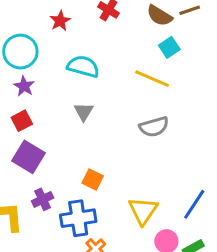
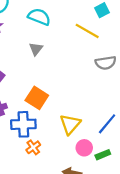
gray semicircle: (154, 127) -> (106, 63), moved
orange square: (93, 179) -> (37, 98), size x1.5

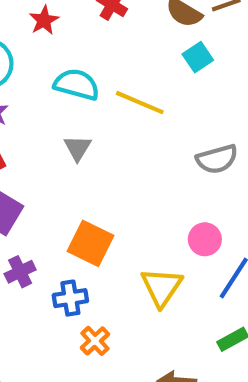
yellow line: (87, 31) -> (140, 103), moved
blue cross: (23, 124) -> (70, 298), size x0.7
pink circle: (84, 148) -> (205, 239), moved

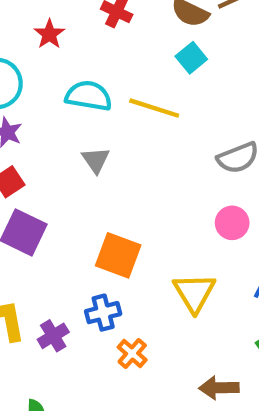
cyan square: (198, 57) -> (191, 58), moved
pink circle: (205, 239) -> (232, 223), moved
purple cross: (20, 272) -> (53, 336), moved

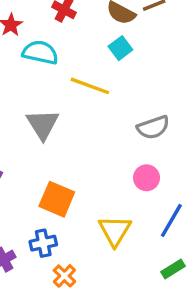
cyan semicircle: (89, 96) -> (40, 52), moved
gray triangle: (96, 160) -> (43, 124), size x1.5

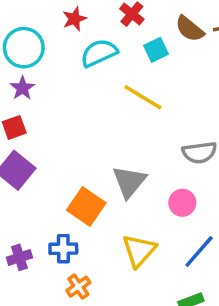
cyan square: (120, 48) -> (156, 50), moved
cyan semicircle: (40, 52) -> (99, 53), turned -48
gray triangle: (43, 124) -> (129, 182), moved

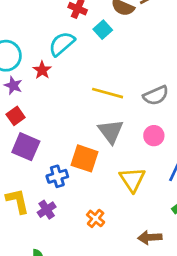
red star: (74, 19) -> (42, 70), moved
yellow line: (143, 97) -> (108, 93), moved
blue cross: (63, 249) -> (57, 176), moved

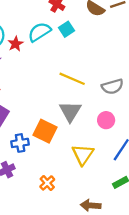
cyan square: (103, 30) -> (66, 29), moved
red star: (42, 70) -> (16, 44), moved

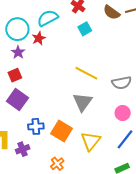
cyan semicircle: (39, 32) -> (48, 18), moved
pink circle: (106, 120) -> (123, 113), moved
orange square: (45, 131) -> (62, 131), moved

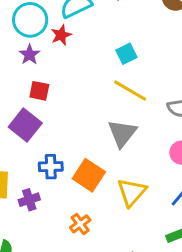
cyan square: (85, 29) -> (126, 54), moved
red square: (15, 75) -> (39, 91), moved, turned 32

